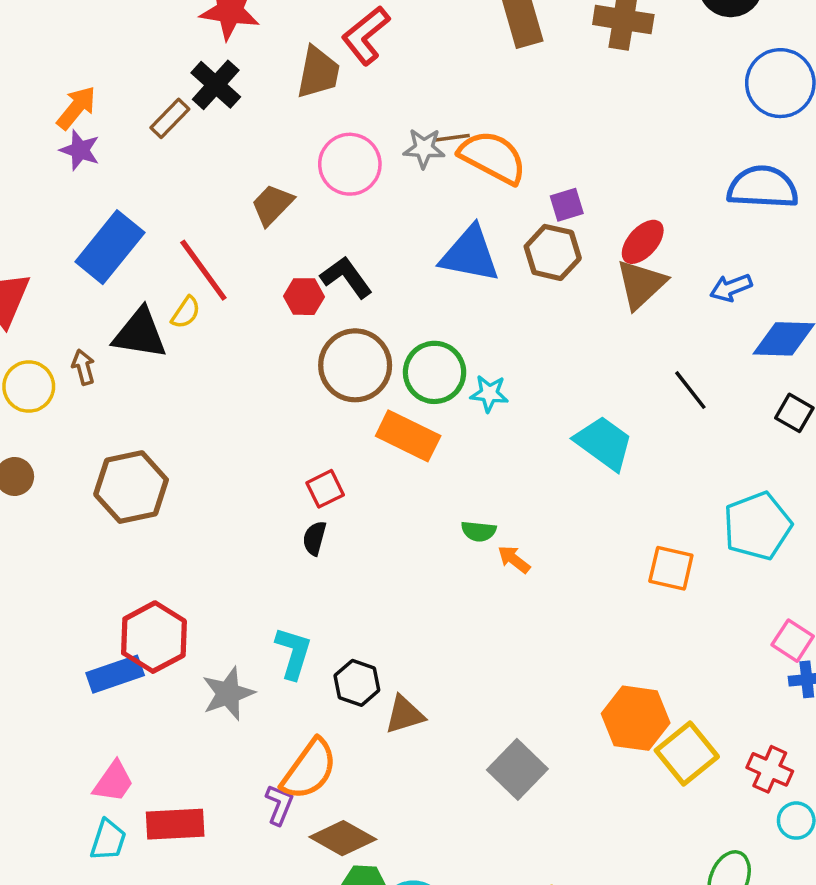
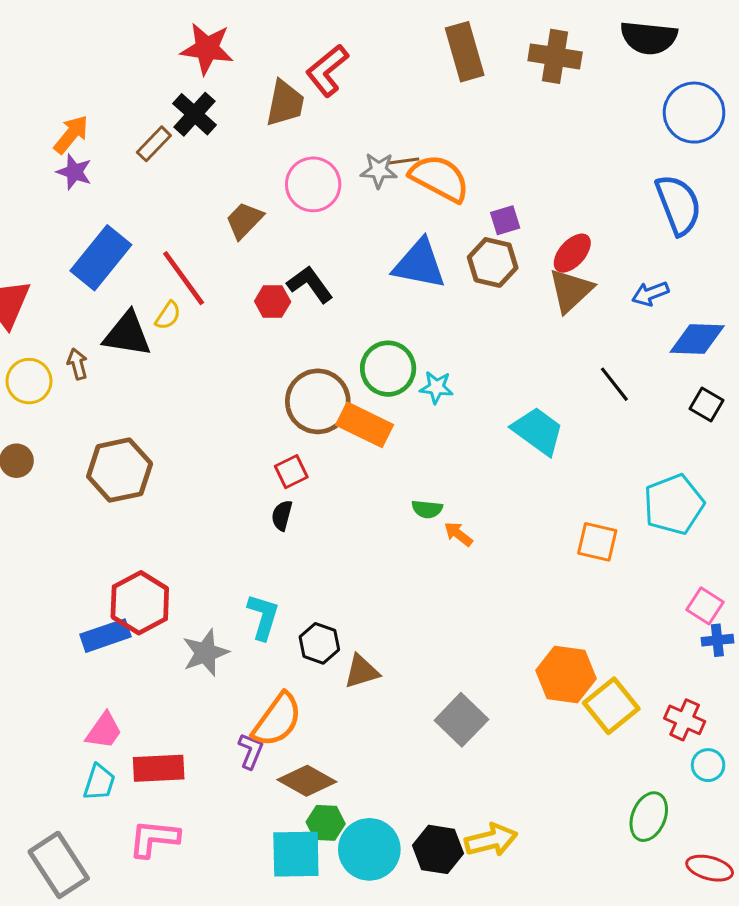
blue semicircle: (763, 187) -> (678, 205), turned 66
brown circle: (355, 365) -> (318, 401), moved

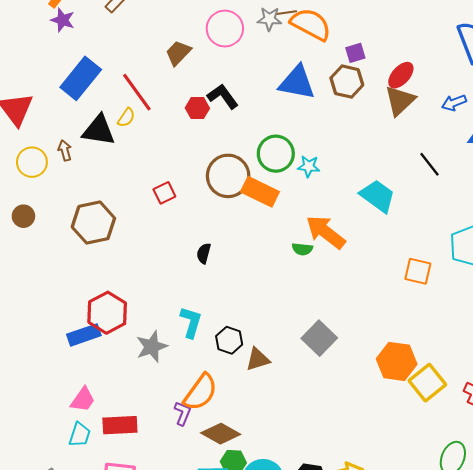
red square: (291, 472) -> (164, 193), moved
orange arrow: (458, 534) -> (326, 232), moved, size x2.0
gray square: (461, 720) -> (319, 338), moved

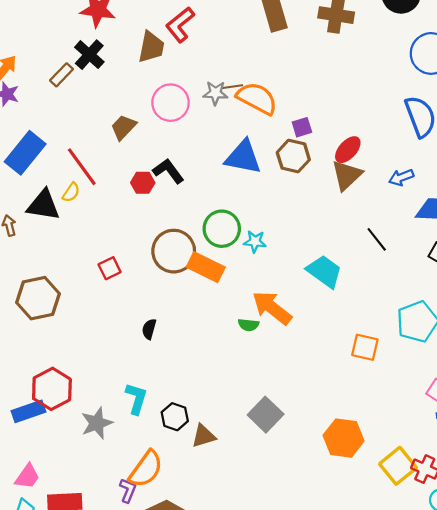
yellow square: (427, 383) -> (398, 466), moved

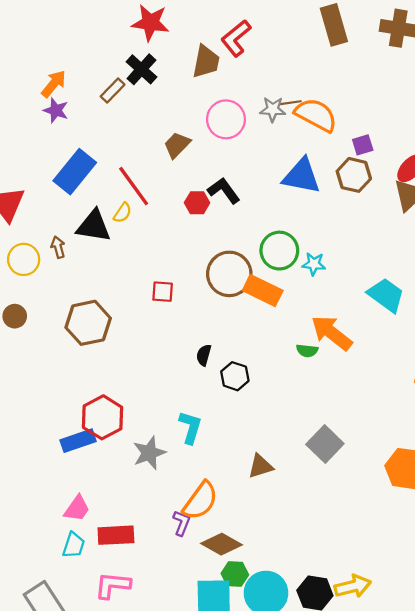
red square: (110, 268) -> (163, 292), turned 30
black hexagon: (175, 417) -> (235, 376), moved

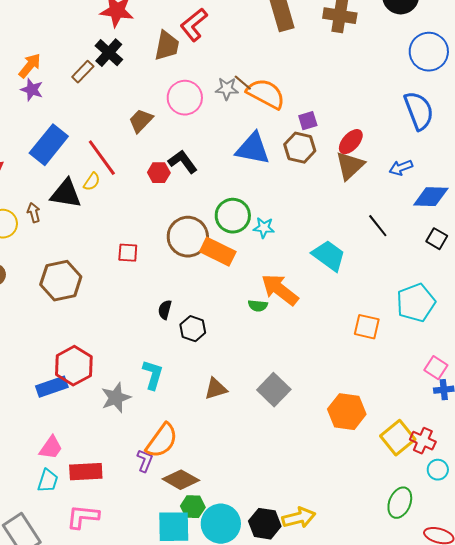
brown line: (290, 103) -> (243, 83), turned 48
brown triangle: (260, 466) -> (216, 389), moved

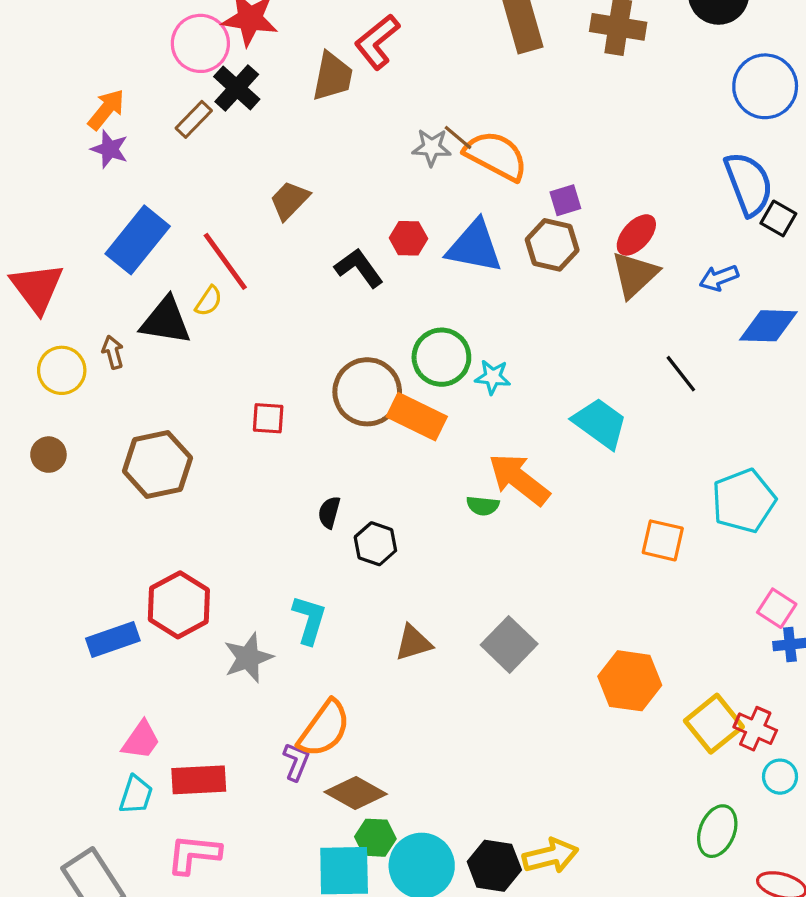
pink circle: (185, 98) -> (200, 43), moved
red hexagon: (159, 173) -> (408, 238), moved
black square: (437, 239) -> (778, 218), moved
blue rectangle: (52, 387) -> (113, 640), moved

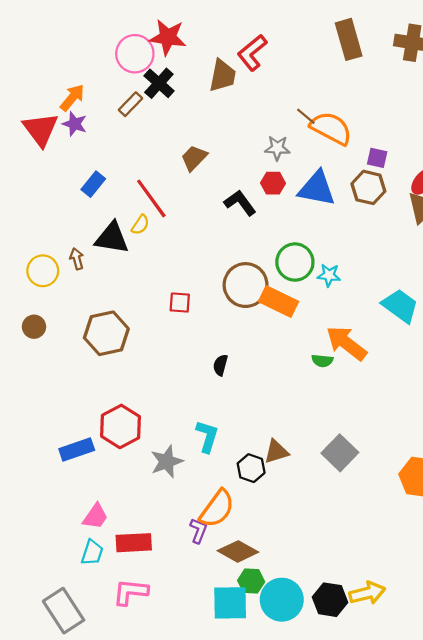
gray star: (432, 147) -> (277, 148), moved
purple square: (565, 200) -> (377, 158), turned 30
blue rectangle: (138, 240) -> (93, 184), size x0.6
red triangle: (37, 288) -> (41, 129), moved
black hexagon: (375, 544) -> (251, 468), moved

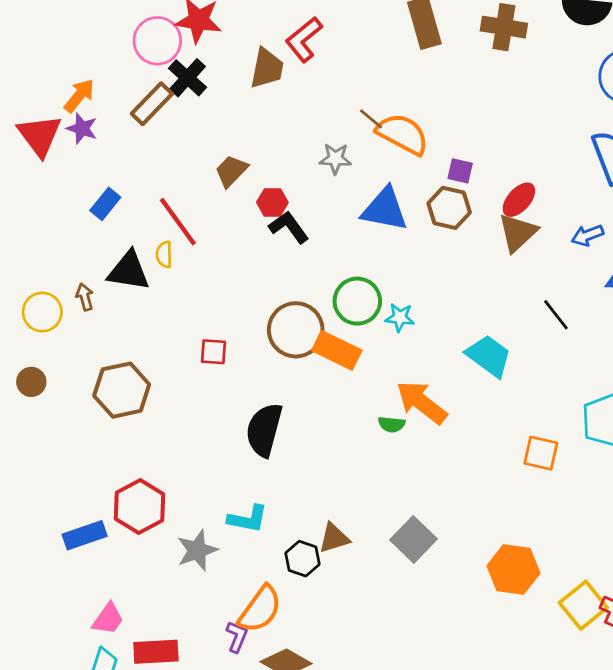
brown rectangle: (130, 104) -> (152, 104), size x1.4
red hexagon: (273, 183) -> (272, 202), moved
yellow semicircle: (140, 225) -> (164, 254), turned 145
black semicircle: (220, 365) -> (264, 430), size x2.0
cyan L-shape: (207, 436) -> (248, 519), turned 84

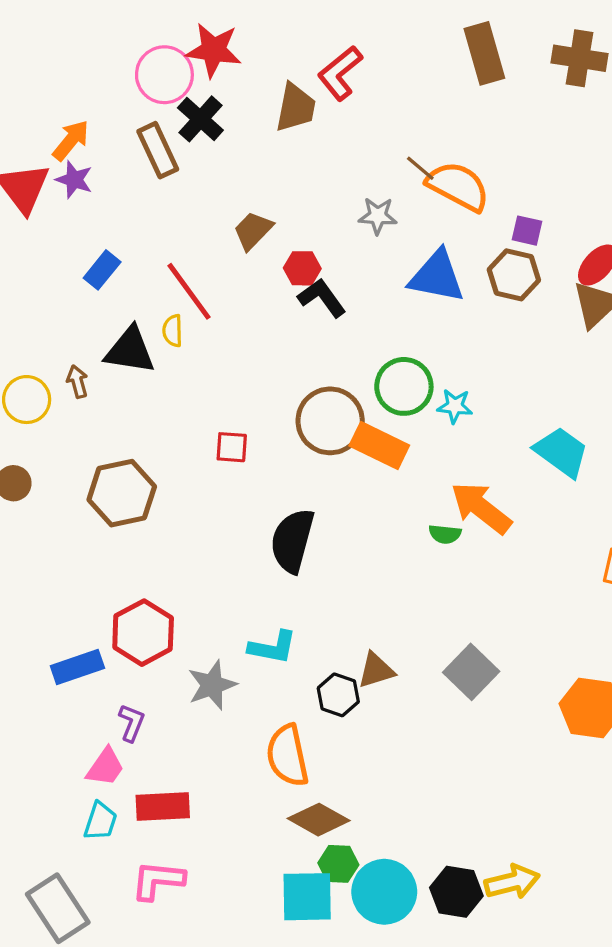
brown rectangle: (152, 104) -> (158, 150), turned -69
orange semicircle: (260, 609) -> (287, 756), turned 132
purple L-shape: (237, 637) -> (132, 723), moved

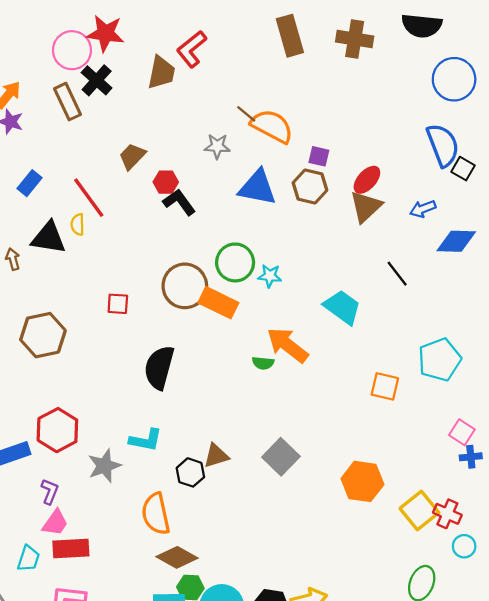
pink trapezoid: (105, 767) -> (55, 523), moved

